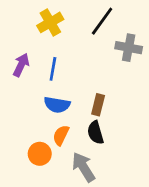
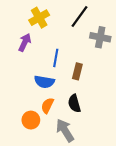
purple arrow: (21, 65) -> (25, 42), moved
blue line: (53, 69) -> (56, 58), moved
brown rectangle: (98, 105) -> (77, 71), moved

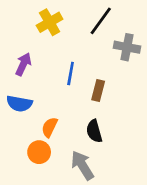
purple arrow: (25, 42) -> (23, 64), moved
blue semicircle: (44, 82) -> (19, 104), moved
orange semicircle: (47, 106) -> (50, 127), moved

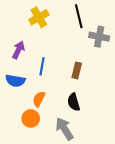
black line: (101, 21) -> (79, 16), turned -50
blue line: (71, 73) -> (42, 66), moved

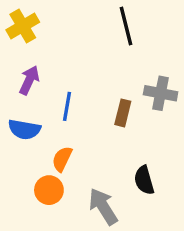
yellow cross: (39, 17) -> (23, 26), moved
gray cross: (99, 37) -> (161, 93), moved
black semicircle: (74, 102) -> (144, 180), moved

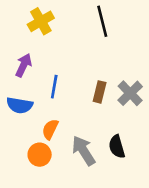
yellow cross: (23, 26) -> (41, 21), moved
gray cross: (161, 93) -> (130, 93), moved, turned 35
gray arrow: (103, 206) -> (84, 151), moved

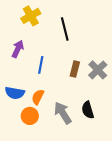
black line: (102, 21) -> (65, 29), moved
blue semicircle: (20, 105) -> (15, 93), moved

